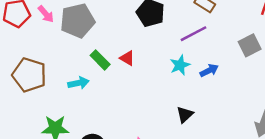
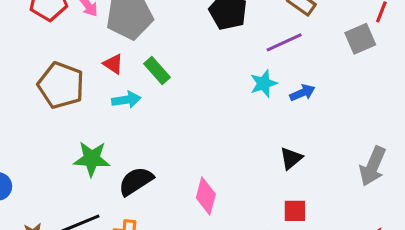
gray square: (250, 45) -> (360, 39), moved
red triangle: (127, 58) -> (113, 64), moved
black triangle: (185, 115) -> (291, 158), moved

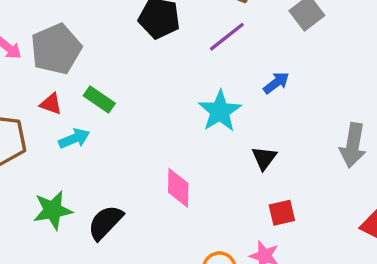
cyan star: (264, 83) -> (220, 111), moved, size x1.4
blue arrow: (302, 93) -> (276, 83), moved
pink diamond: (206, 196) -> (178, 188), moved

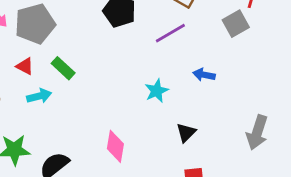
blue arrow: (276, 83) -> (204, 75), turned -140
cyan star: (220, 111) -> (157, 91), size x0.7

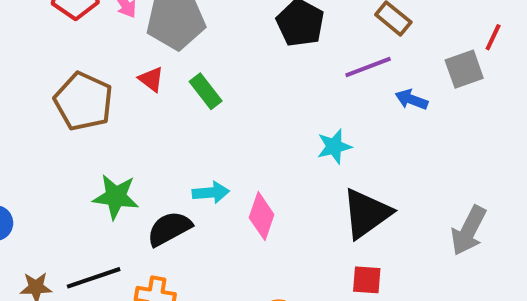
blue arrow: (204, 75) -> (411, 100), moved
cyan arrow: (39, 96) -> (211, 193), moved
black triangle: (186, 133) -> (367, 214), size x1.8

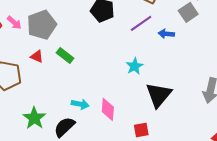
cyan arrow: (211, 193) -> (80, 104), turned 30
green star: (116, 197) -> (34, 118), turned -30
red square: (367, 280) -> (141, 130), moved

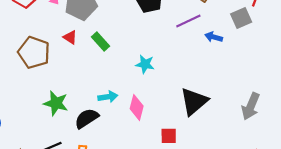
cyan star: (134, 66) -> (145, 64), moved, turned 30
cyan arrow: (80, 104) -> (108, 97), turned -30
green star: (34, 118) -> (56, 103), turned -30

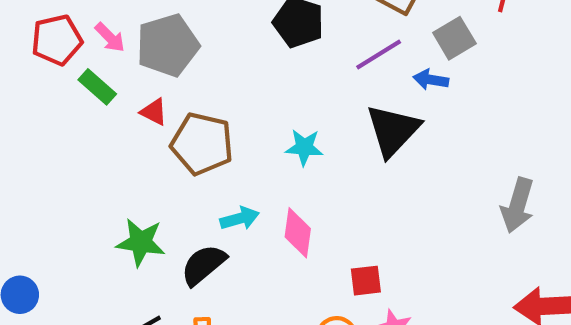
gray square: (241, 18) -> (454, 38), moved
green rectangle: (100, 42) -> (97, 87), moved
brown pentagon: (34, 52) -> (202, 144), moved
black triangle: (194, 101) -> (393, 130), moved

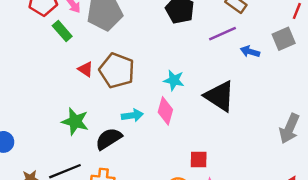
gray square: (454, 38) -> (284, 39), moved
red triangle: (154, 112) -> (86, 69), moved
black triangle: (393, 130) -> (220, 96), moved, turned -48
pink diamond: (298, 233) -> (165, 111), moved

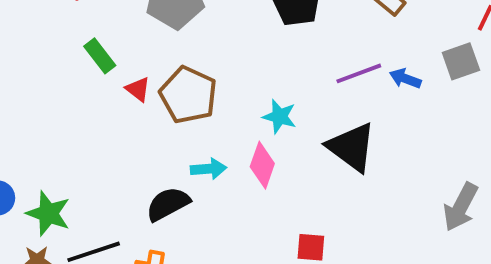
green rectangle: (62, 31) -> (100, 56), moved
purple line: (222, 34) -> (359, 73), moved
green star: (75, 121) -> (48, 213), moved

